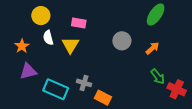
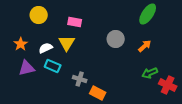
white semicircle: (48, 38) -> (46, 48), moved, turned 80
green arrow: (158, 77) -> (150, 73), turned 105
cyan rectangle: (56, 89) -> (53, 66), moved, size x0.7

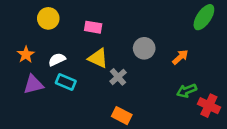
green ellipse: (148, 14) -> (204, 17), moved
yellow triangle: (67, 43) -> (98, 58), moved, turned -36
gray cross: (80, 79) -> (118, 77), moved, turned 32

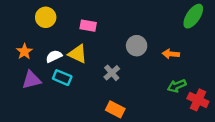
orange arrow: (180, 57) -> (171, 54), turned -133
yellow triangle: (98, 58) -> (78, 54), moved

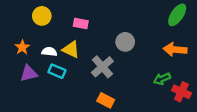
orange arrow: (171, 54) -> (175, 50), moved, size x1.5
white semicircle: (54, 56) -> (49, 52), turned 32
gray cross: (112, 73) -> (102, 67), size x1.5

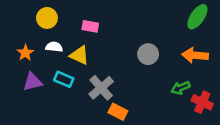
gray circle: (125, 42) -> (148, 54), moved
white semicircle: (49, 52) -> (54, 47), moved
gray cross: (102, 67) -> (101, 88), moved

